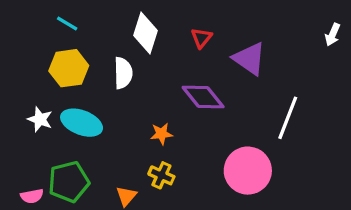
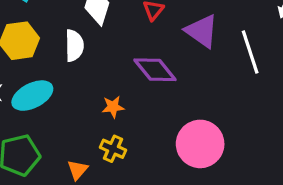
white line: (288, 118) -> (250, 52), moved, turned -39
cyan ellipse: (82, 123) -> (32, 96), turned -48

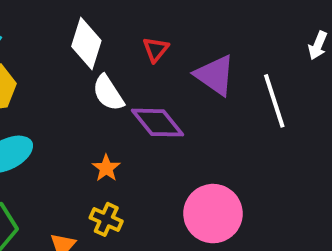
white semicircle: (74, 46) -> (108, 93), moved, turned 148
orange star: (113, 107) -> (106, 168), turned -30

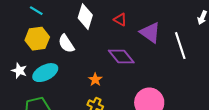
red triangle: (156, 49) -> (120, 20), turned -40
white semicircle: (108, 93) -> (66, 44), moved

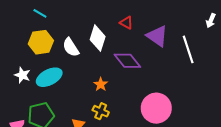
white diamond: (85, 17) -> (98, 38), moved

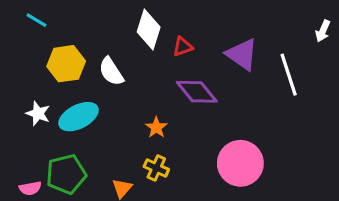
cyan line: (40, 13) -> (36, 20), moved
red triangle: (126, 23) -> (183, 47), moved, turned -48
white diamond: (98, 38) -> (149, 29), moved

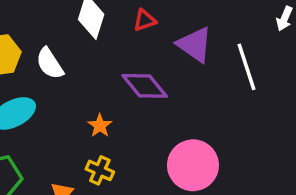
red triangle: (183, 47) -> (145, 20), moved

